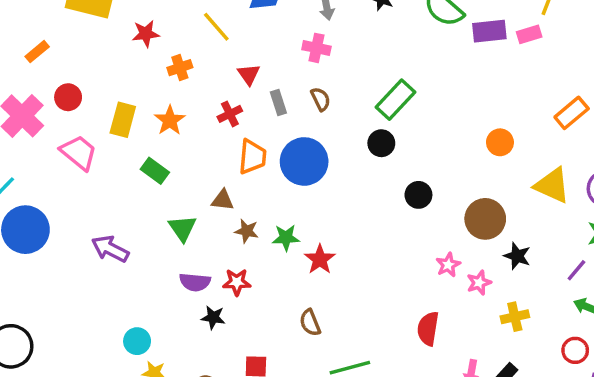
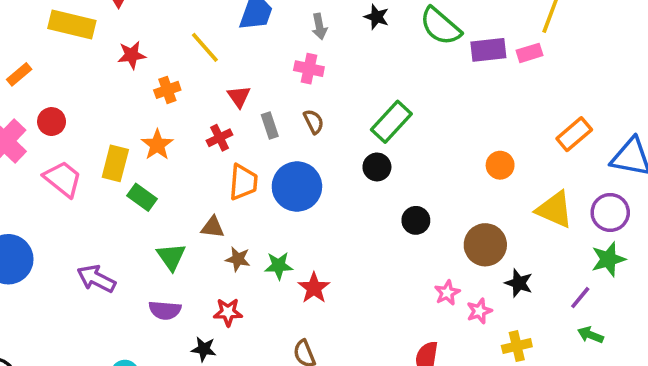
yellow rectangle: (123, 120) -> (115, 163), moved
purple semicircle: (195, 282) -> (165, 310), moved

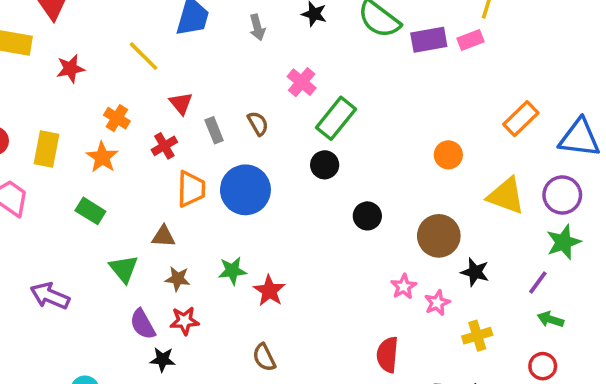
pink cross: (309, 69) -> (302, 82), moved, turned 32
orange cross: (167, 90) -> (117, 118), moved, turned -35
yellow rectangle: (115, 163) -> (46, 149), moved
brown star: (238, 259) -> (178, 279), moved
purple semicircle: (165, 310) -> (143, 324), moved, turned 60

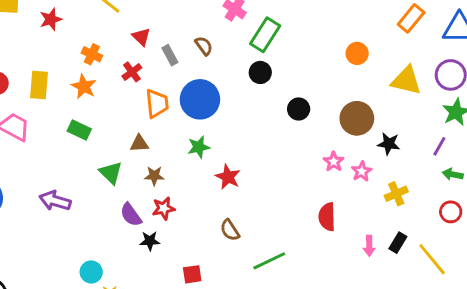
green star: (232, 271) -> (199, 147), moved

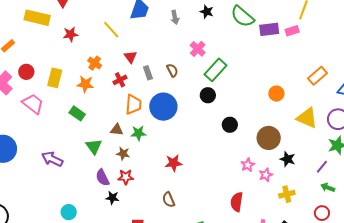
orange star: (84, 86) -> (85, 84), turned -30
green star: (199, 147) -> (138, 133), moved
red star: (228, 177) -> (173, 163), turned 30

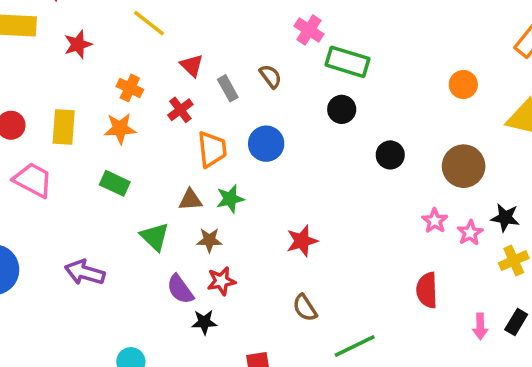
green rectangle: (216, 70) -> (347, 62), turned 75
blue circle: (163, 107) -> (266, 144), size x0.7
black star: (288, 159) -> (505, 218), moved

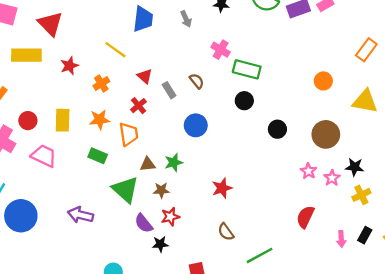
orange cross: (130, 88) -> (101, 84), moved, turned 35
orange trapezoid: (212, 149) -> (129, 134), moved
green triangle: (155, 237) -> (125, 190), size x1.4
red semicircle: (427, 290) -> (305, 217), turned 30

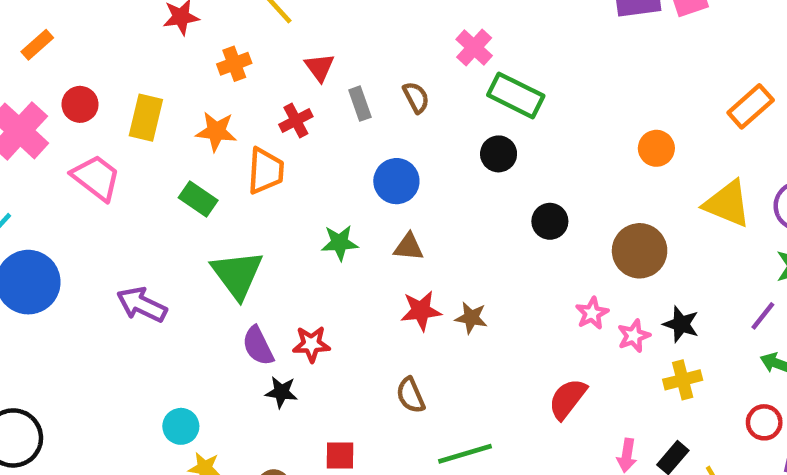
brown triangle: (148, 164) -> (409, 247), moved
brown star: (161, 190) -> (471, 318), moved

